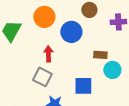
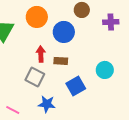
brown rectangle: (100, 55) -> (61, 61), moved
blue square: (83, 86) -> (76, 86), turned -30

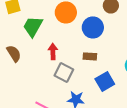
red arrow: (41, 54) -> (53, 51), moved

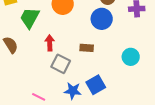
blue circle: (93, 27) -> (102, 19), moved
blue square: (105, 81) -> (96, 85), moved

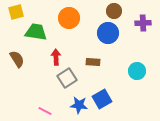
green trapezoid: (30, 18) -> (36, 32), turned 70
gray square: (61, 64) -> (67, 78), turned 30

